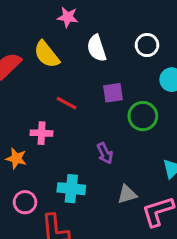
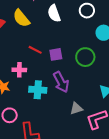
purple square: (113, 93) -> (56, 54), moved
purple arrow: (105, 153) -> (61, 82), size x1.5
cyan cross: (71, 189) -> (38, 90), moved

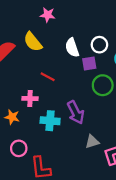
white circle: (87, 11) -> (99, 45), moved
white semicircle: (54, 13) -> (72, 48), moved
purple square: (56, 54) -> (89, 63), moved

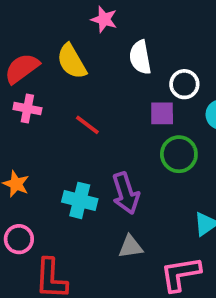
white semicircle: (72, 48) -> (140, 57), moved
pink cross: (30, 99) -> (27, 109), moved
gray triangle: (92, 142) -> (131, 247), moved

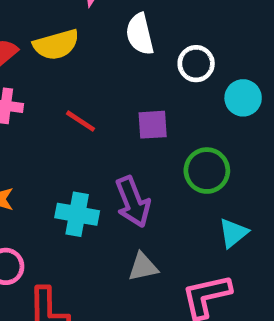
yellow semicircle: (72, 61) -> (56, 45), turned -72
purple square: (162, 113) -> (153, 125), moved
green circle: (179, 154) -> (207, 171), moved

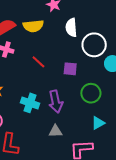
white circle: (196, 64) -> (94, 45), size x1.5

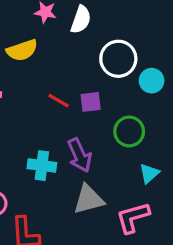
white semicircle: (71, 28) -> (81, 20), moved, turned -144
red line: (38, 62) -> (59, 101), moved
gray triangle: (55, 131) -> (89, 199), size x1.5

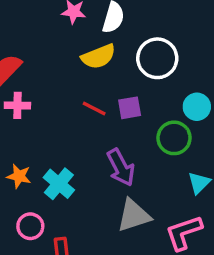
yellow semicircle: (22, 50) -> (99, 57), moved
cyan circle: (152, 81) -> (197, 107), moved
cyan cross: (42, 166) -> (59, 184), moved, turned 36

